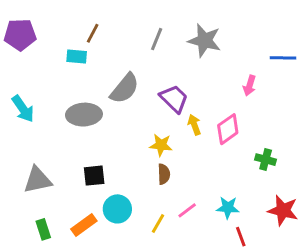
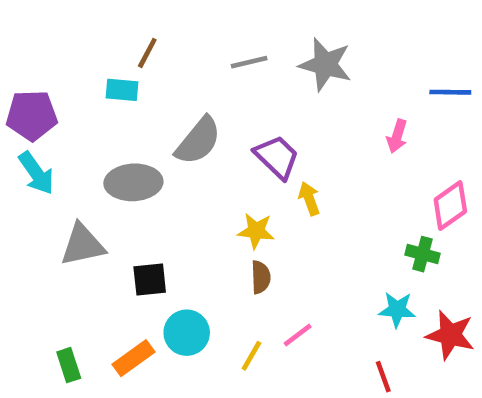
purple pentagon: (20, 35) -> (32, 115), moved
gray line: (157, 39) -> (249, 62), turned 55
pink diamond: (228, 129) -> (450, 205), moved
gray triangle: (37, 180) -> (83, 245), moved
cyan star: (228, 208) -> (397, 310), moved

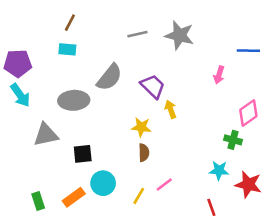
brown line: (147, 53) -> (70, 23), moved

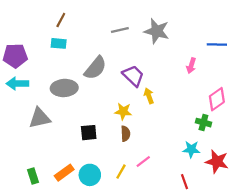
cyan arrow: (20, 95) -> (17, 84), turned 125
black square: (83, 154) -> (89, 133), moved
cyan circle: (103, 183) -> (90, 175), moved

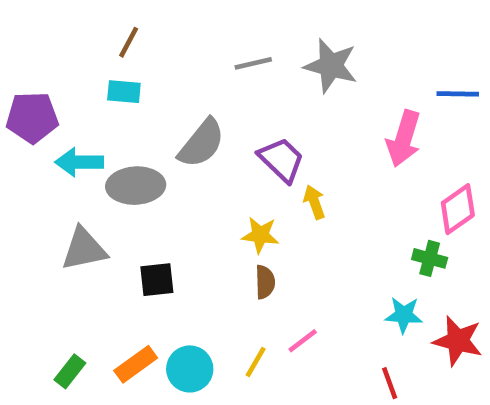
pink arrow: (191, 66) -> (404, 139), size x1.6
cyan arrow: (17, 84) -> (79, 162), moved
black square: (89, 133) -> (157, 280), moved
green rectangle: (33, 176) -> (70, 371), turned 56

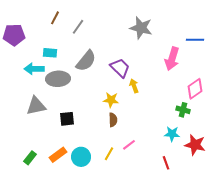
gray line: (253, 63) -> (78, 27), moved, turned -42
cyan rectangle: (124, 92) -> (50, 53), moved
purple pentagon: (32, 117) -> (14, 35), moved

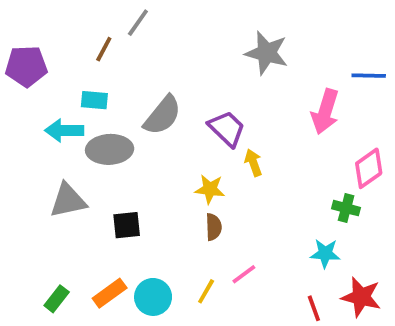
brown line: (55, 18) -> (104, 49), moved
gray line: (78, 27) -> (138, 23), moved
red star: (195, 145) -> (361, 297), moved

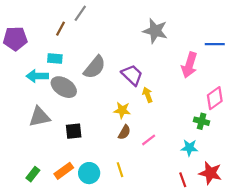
gray ellipse: (110, 149) -> (64, 87), turned 35
brown semicircle: (214, 227) -> (124, 132), turned 32
pink line: (244, 274) -> (149, 140), moved
yellow line: (206, 291) -> (120, 170), turned -48

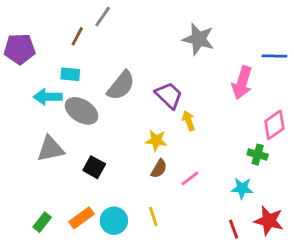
black square: (74, 131) -> (94, 167), turned 35

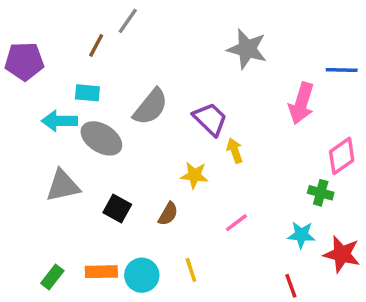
brown semicircle: (159, 169) -> (168, 214), moved
orange rectangle: (82, 218) -> (101, 272), turned 35
red star: (269, 221) -> (342, 254), moved

